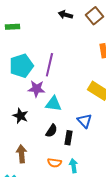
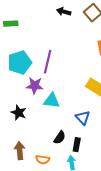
black semicircle: (51, 131) -> (60, 138), moved
black rectangle: (68, 138) -> (77, 145), moved
orange semicircle: (54, 163) -> (43, 160), moved

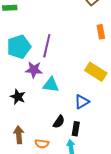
blue triangle: (83, 118) -> (82, 102), turned 42

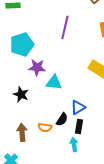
purple line: (47, 46) -> (65, 27), moved
blue triangle: (82, 102) -> (78, 107), moved
orange semicircle: (42, 144) -> (45, 127), moved

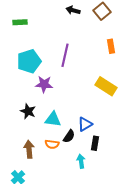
purple line: (65, 27) -> (65, 55), moved
cyan triangle: (54, 82) -> (53, 119), moved
black rectangle: (79, 126) -> (95, 143), moved

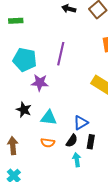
cyan pentagon: (29, 61) -> (25, 60), turned 30
black semicircle: (69, 136) -> (72, 141), moved
brown arrow: (29, 149) -> (13, 146), moved

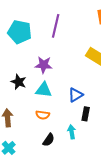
purple star: (40, 83) -> (44, 65), moved
black semicircle: (72, 141) -> (49, 140), moved

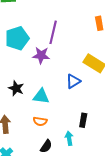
cyan pentagon: (20, 32) -> (17, 38), turned -30
purple star: (44, 65) -> (41, 55), moved
blue triangle: (76, 95) -> (73, 81), moved

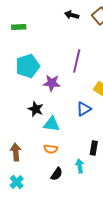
purple line: (53, 32) -> (77, 61), moved
black star: (16, 88) -> (36, 109), moved

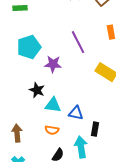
purple line: (77, 61) -> (78, 42), turned -40
blue triangle: (84, 109) -> (76, 113), moved, turned 42
cyan arrow: (80, 166) -> (81, 147), size x1.5

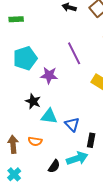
blue triangle: (76, 113) -> (72, 124), turned 35
orange semicircle: (52, 130) -> (35, 141), moved
cyan arrow: (81, 147) -> (77, 158), turned 80

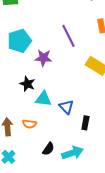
cyan arrow: (77, 158) -> (72, 153), moved

